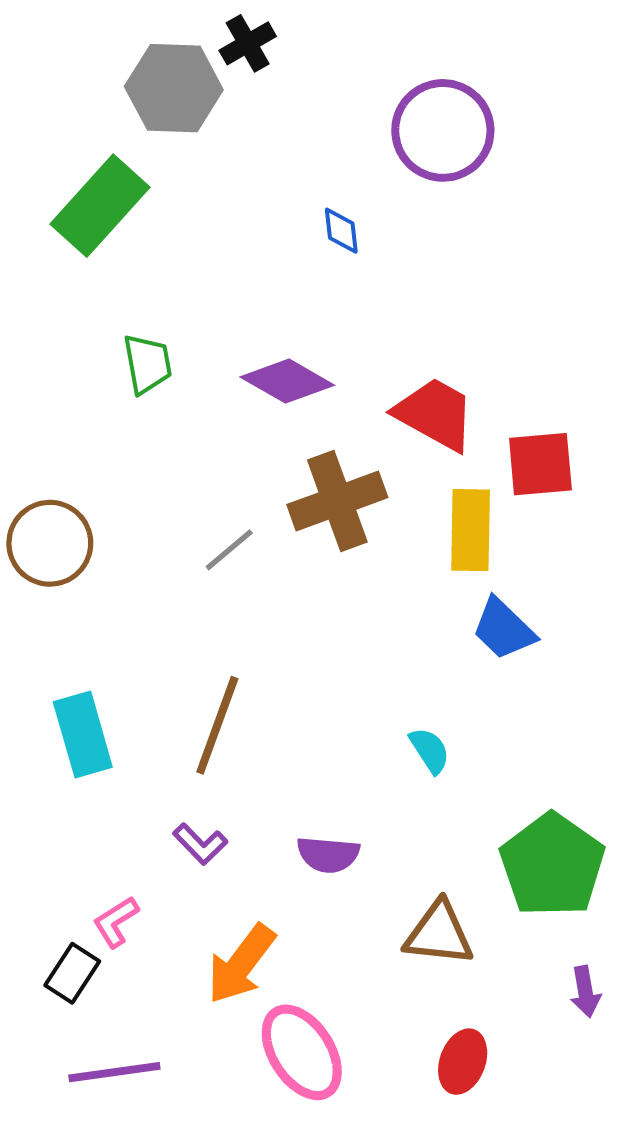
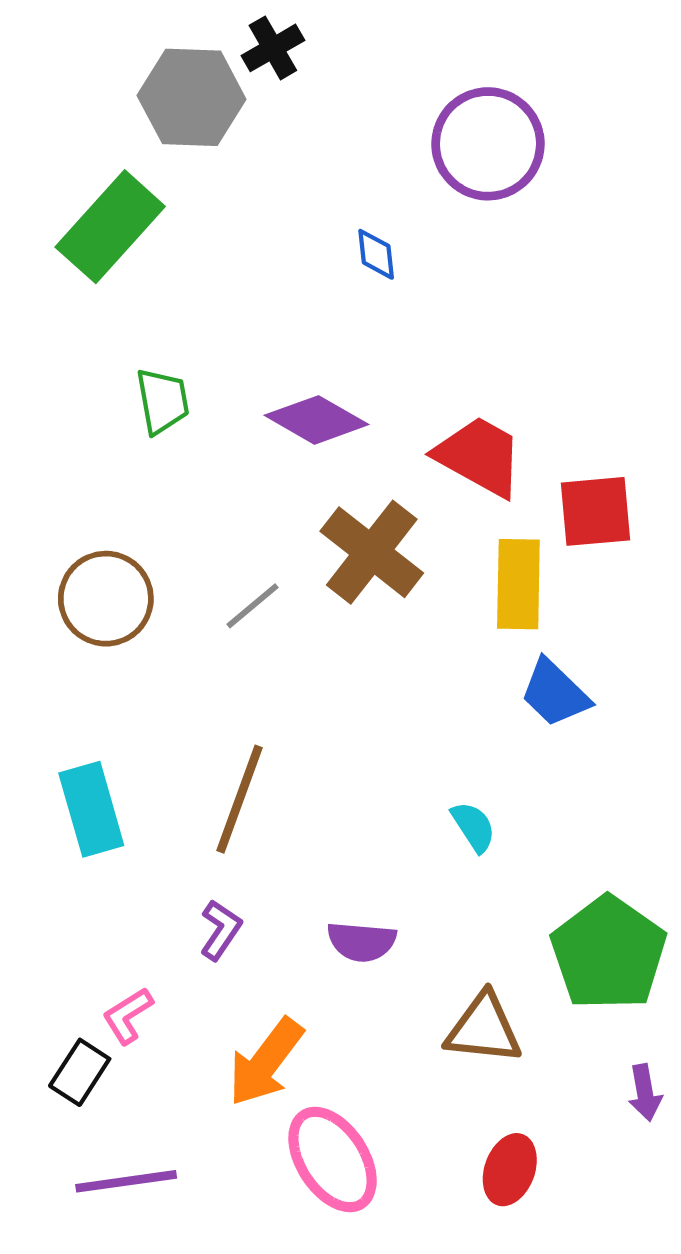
brown cross: (337, 501) -> (372, 552), turned -32
brown circle: (50, 543) -> (106, 599), moved
purple L-shape: (200, 844) -> (221, 930), turned -102

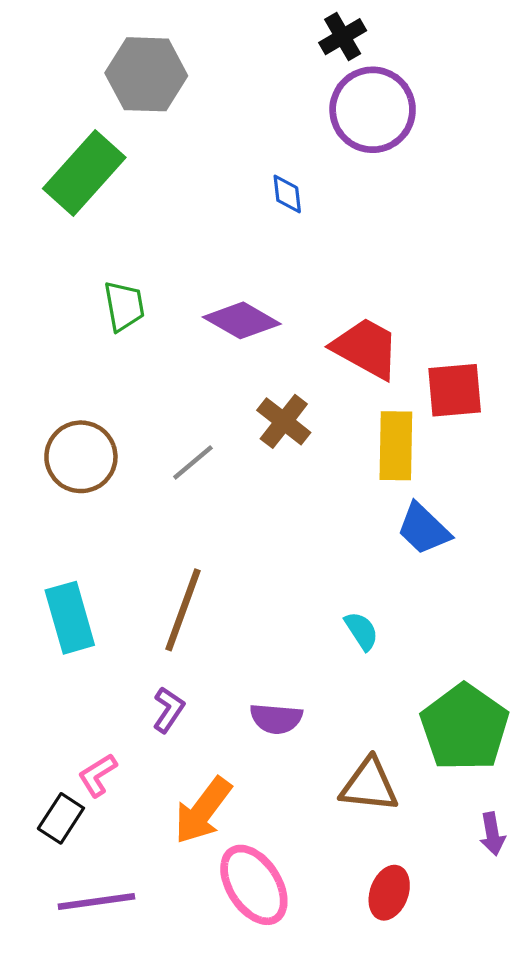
black cross: (273, 48) -> (343, 37), moved
brown cross: (372, 552) -> (284, 421), size x0.7

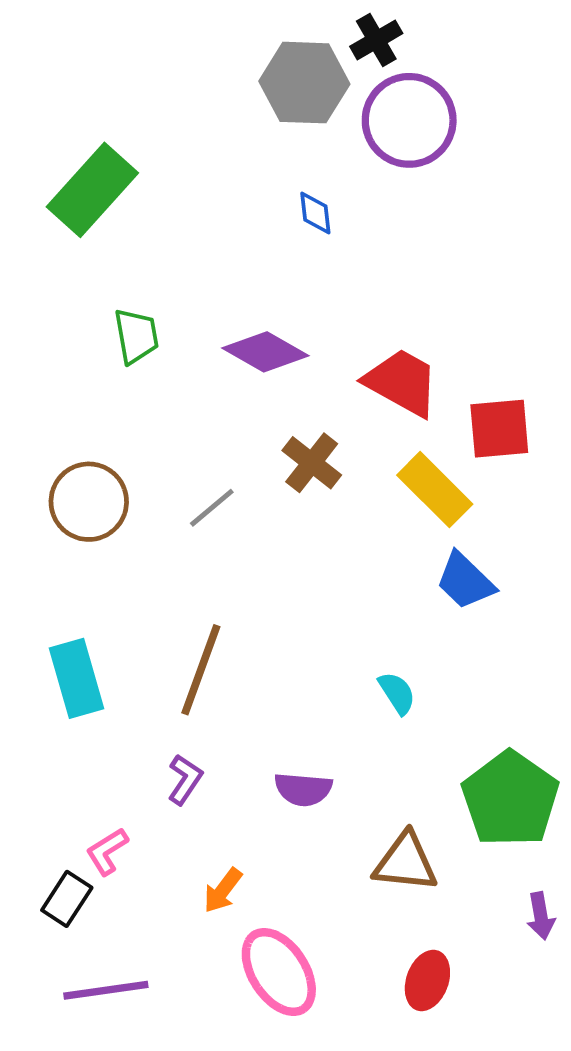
gray hexagon: (146, 74) -> (304, 83), moved
yellow rectangle: (396, 446) -> (435, 490), turned -46
orange arrow: (203, 811) -> (223, 890), size x0.6

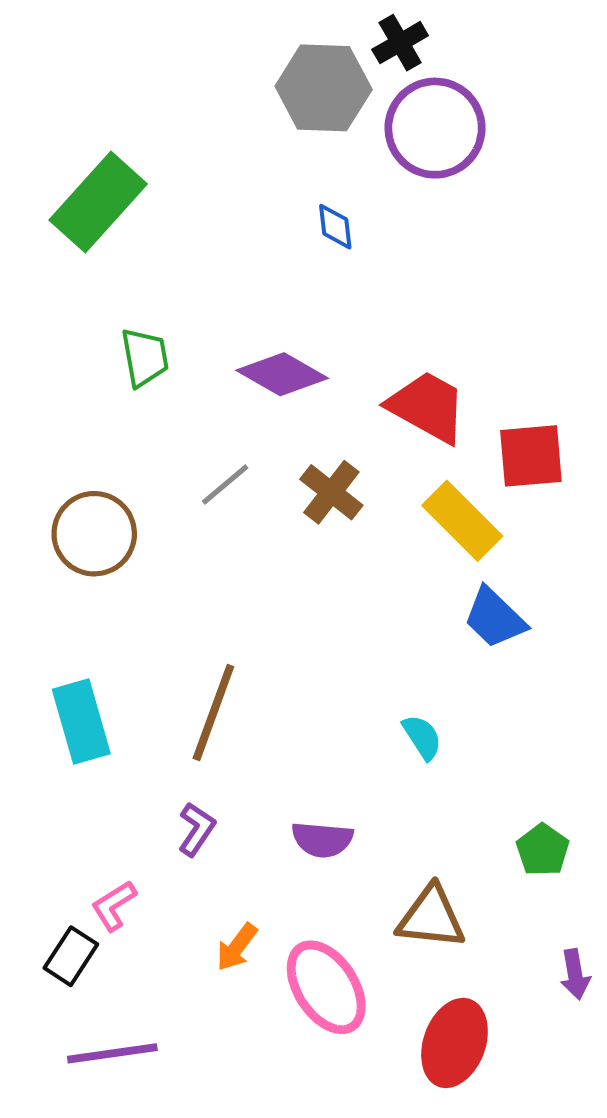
gray line: (212, 508) -> (225, 484), moved
green pentagon: (510, 799) -> (543, 850), size x0.5
pink ellipse: (279, 972) -> (326, 987), moved
red ellipse: (427, 981) -> (454, 1043), size x1.4

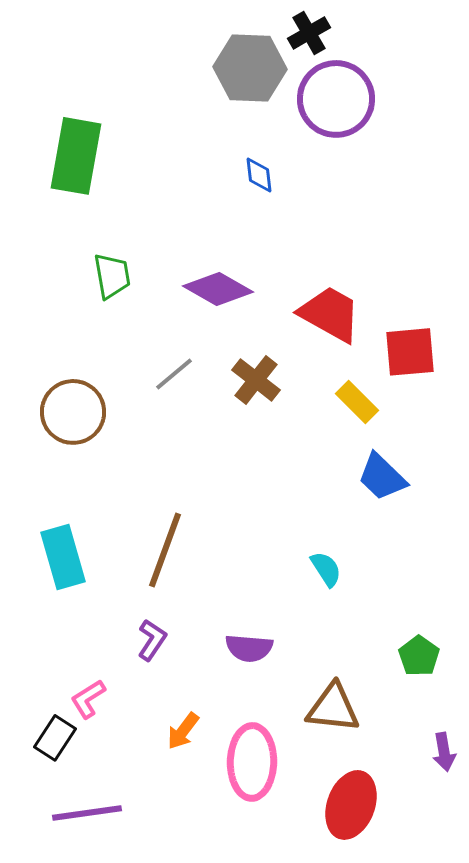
green rectangle: (98, 202) -> (76, 156), turned -32
yellow rectangle: (462, 521) -> (357, 402), size x0.7
pink ellipse: (326, 987) -> (252, 762), turned 34

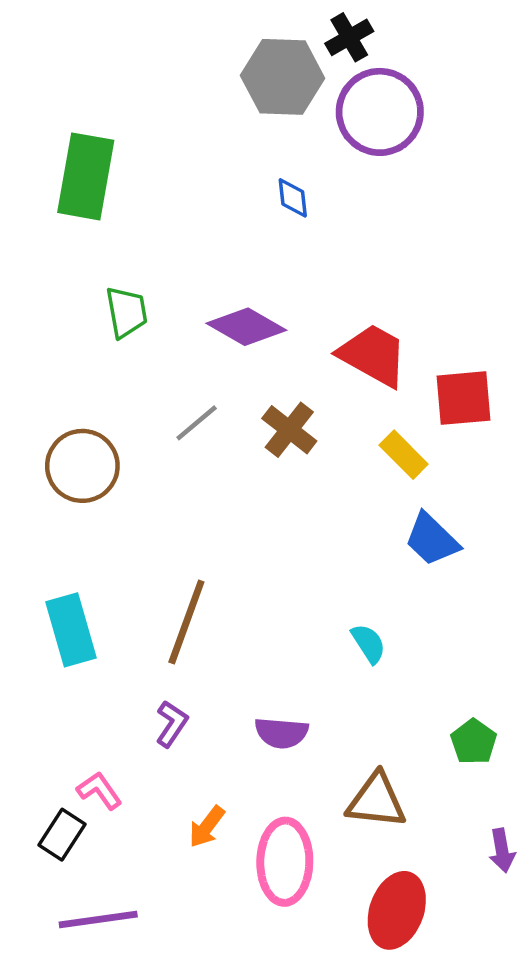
pink L-shape: (88, 699) -> (99, 790), turned 87

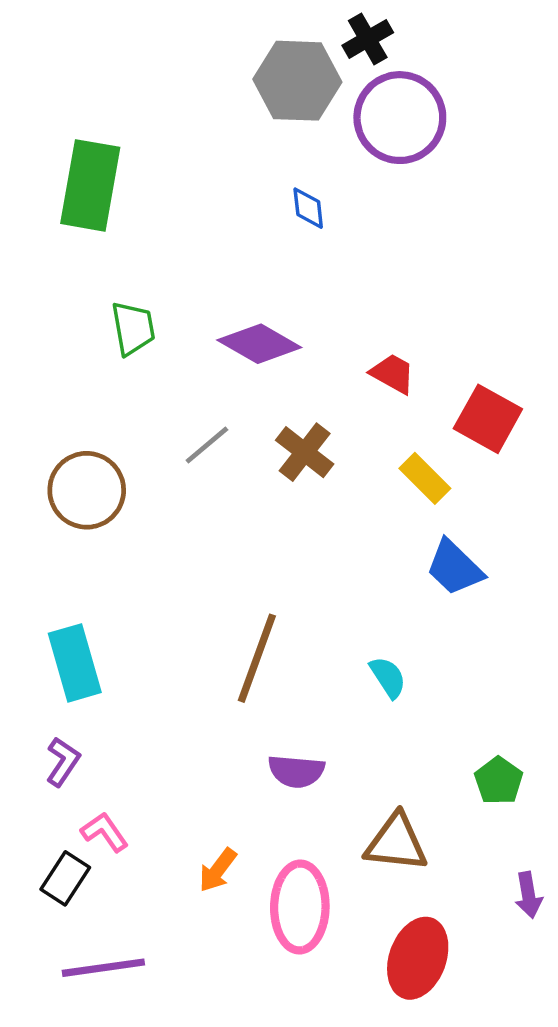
red trapezoid: (373, 355) -> (393, 374), size x0.6
red square: (463, 398) -> (488, 419), turned 34
brown line: (186, 622) -> (257, 658), moved
purple L-shape: (172, 724) -> (63, 762), moved

